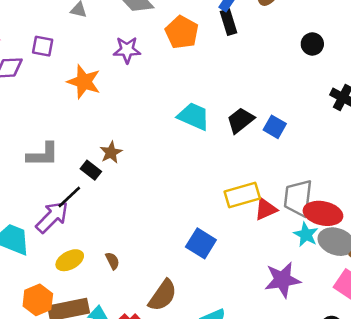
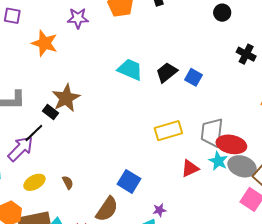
brown star: (111, 152) -> (66, 98), size x1.6
red triangle: (266, 209) -> (190, 168), moved
blue square: (201, 243) -> (129, 181), moved
purple star: (282, 280) -> (159, 210), moved, size x0.5

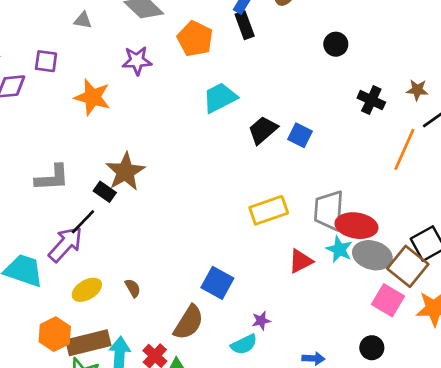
cyan trapezoid: (130, 70) -> (220, 98), moved, turned -48

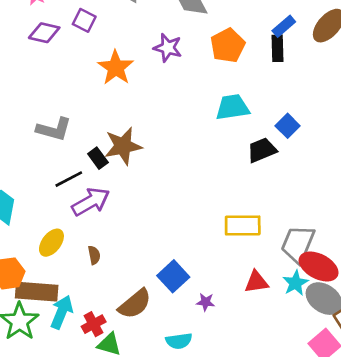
blue square: (300, 135) -> (288, 126), moved
purple arrow: (66, 244) -> (91, 202), moved
yellow ellipse: (87, 290) -> (51, 243), turned -40
purple star: (261, 321) -> (206, 302), moved

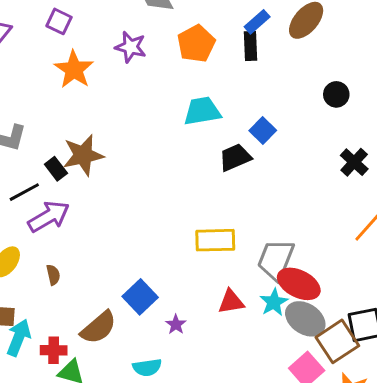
purple square: (84, 20) -> (59, 21), moved
purple star: (206, 302) -> (176, 324), turned 30
red cross: (94, 324) -> (54, 350), turned 30

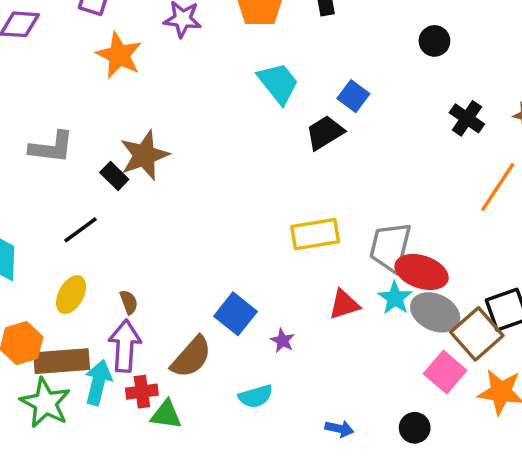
cyan trapezoid: (202, 111) -> (278, 83), turned 69
black line: (24, 192) -> (80, 230), moved
purple arrow: (49, 216) -> (125, 346), moved, turned -48

